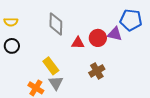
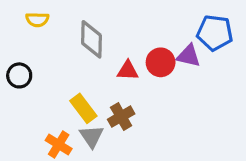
yellow semicircle: (11, 22) -> (37, 20), moved
brown cross: (97, 71) -> (121, 117), moved

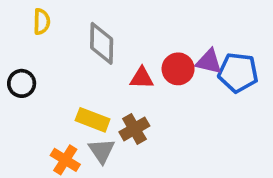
yellow semicircle: (37, 20) -> (42, 22), turned -90
blue pentagon: (215, 33) -> (238, 73), moved
yellow rectangle: (83, 108) -> (93, 120), turned -32

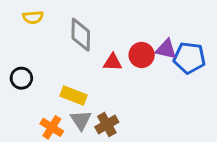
yellow semicircle: (42, 22) -> (33, 17), turned 84
black circle: (22, 83) -> (21, 78), moved
brown cross: (134, 129) -> (107, 124), moved

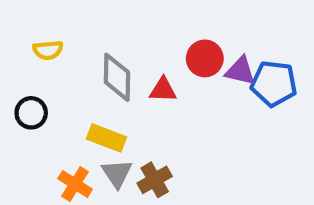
yellow semicircle: (33, 17) -> (48, 50), moved
gray diamond: (81, 35) -> (117, 77), moved
red circle: (142, 55) -> (205, 58), moved

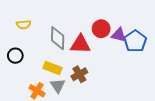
blue pentagon: (274, 84) -> (135, 41), turned 30
red triangle: (163, 90) -> (80, 44), size x1.5
brown cross: (155, 180) -> (79, 74), moved

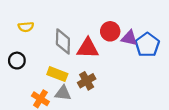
gray triangle: (58, 86) -> (63, 93), turned -49

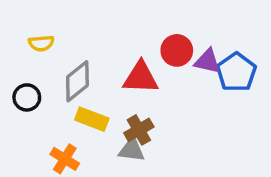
gray diamond: (63, 41) -> (77, 81), moved, turned 50
gray triangle: (63, 93) -> (132, 150), moved

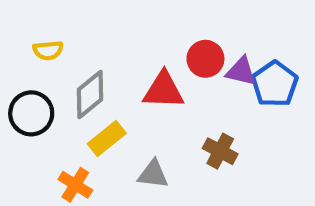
black circle: (27, 97) -> (31, 113), size x1.4
yellow rectangle: (92, 119) -> (107, 139), turned -60
brown cross: (139, 130) -> (220, 151), moved, turned -32

